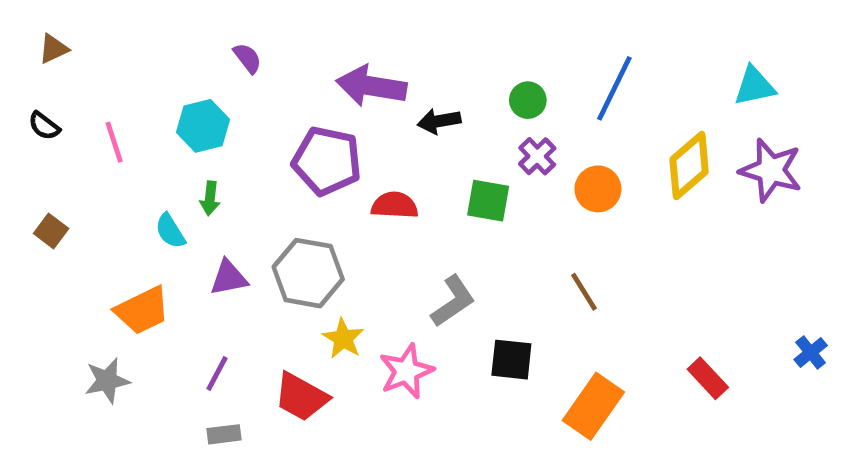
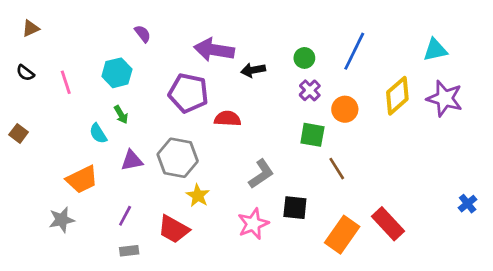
green arrow: (210, 198) -> (121, 115), turned -36
green square: (488, 201) -> (312, 135), moved
brown square: (51, 231) -> (19, 133), moved
pink star: (406, 371) -> (253, 224), moved
red rectangle: (708, 378) -> (388, 224), moved, size x1.4

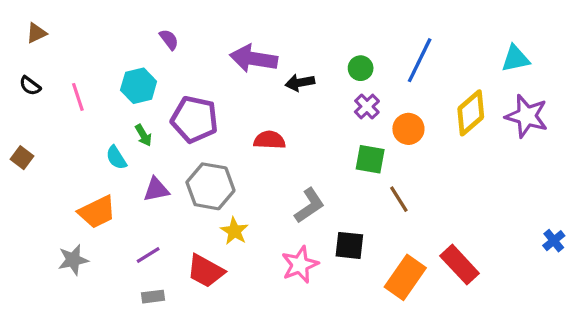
purple pentagon: (188, 93) -> (194, 119), moved
purple line: (125, 216) -> (148, 255), turned 30

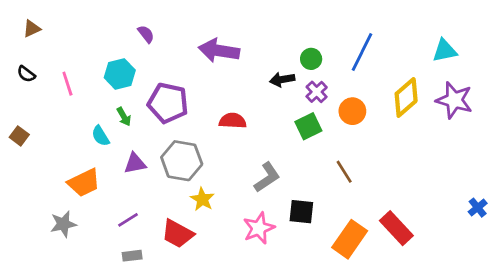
black arrow: (300, 83) -> (282, 79), moved
green square: (370, 159) -> (308, 126), moved, turned -36

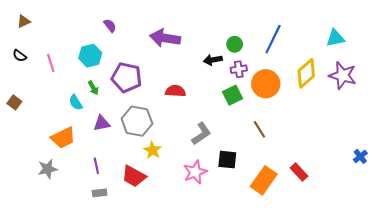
purple cross: (317, 92) -> (239, 69), turned 35
orange circle: (352, 111) -> (266, 84), size x1.4
purple line: (128, 220) -> (96, 166), turned -70
red rectangle: (396, 228) -> (299, 172), size x0.7

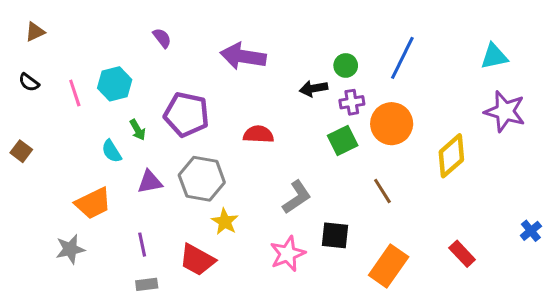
cyan hexagon: (90, 56) -> (115, 84), moved
yellow diamond: (306, 73) -> (451, 156), moved
red rectangle: (299, 172) -> (462, 254), moved

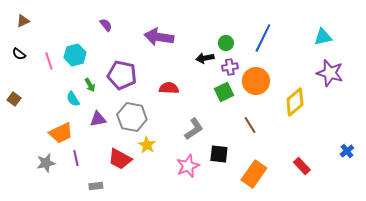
purple line: (142, 245) -> (76, 158), moved
red trapezoid: (197, 260) -> (120, 159), moved

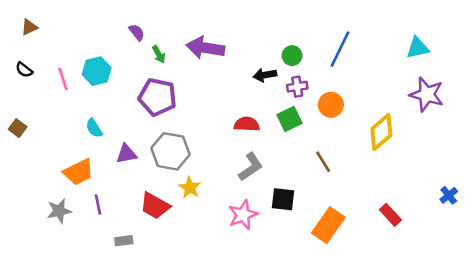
orange circle: (256, 81) -> (331, 105), size x0.7
green arrow: (90, 85) -> (159, 54), moved
red semicircle: (169, 88) -> (247, 124), moved

